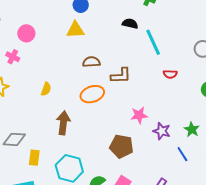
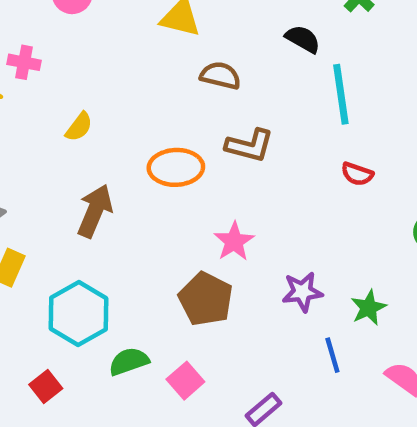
pink cross: (13, 57) -> (24, 62), moved, turned -32
brown semicircle: (91, 62) -> (220, 76), moved
pink star: (139, 115) -> (234, 241), moved, turned 30
purple star: (162, 131) -> (302, 292), turned 30

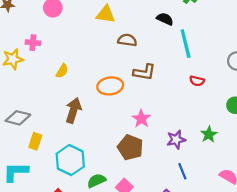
green star: (369, 308) -> (209, 134), moved
blue line: (332, 355) -> (182, 171), moved

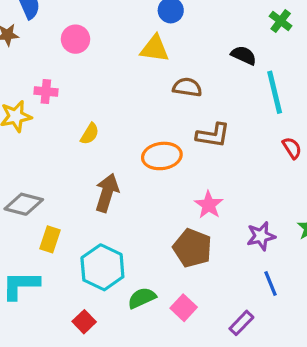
red semicircle: (197, 81) -> (292, 148), turned -136

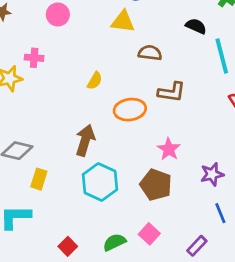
yellow semicircle: (90, 134) -> (95, 81), moved
cyan hexagon: (102, 267) -> (100, 182), moved
green semicircle: (142, 298) -> (114, 242), moved

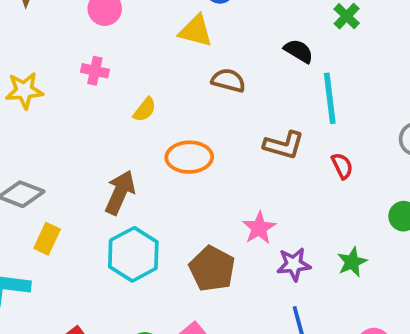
pink cross: (34, 58) -> (95, 71), moved
brown L-shape: (172, 92) -> (284, 145), moved
pink star: (169, 149) -> (259, 228), moved

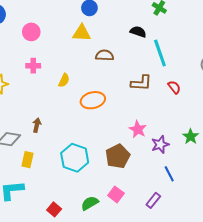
brown arrow: (120, 192) -> (37, 125), moved, size x0.6
brown pentagon: (212, 269) -> (118, 156), turned 30

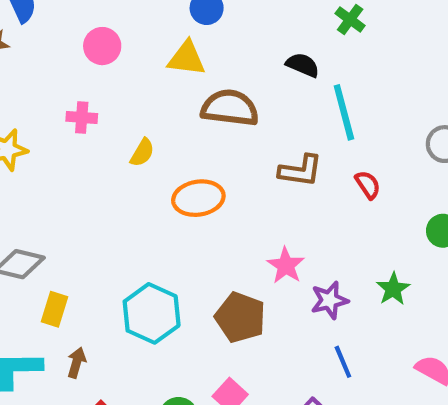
pink circle: (31, 32) -> (102, 46), moved
brown semicircle: (105, 55) -> (230, 108), size x1.5
brown arrow: (37, 125) -> (77, 363), moved
brown pentagon: (118, 156) -> (240, 317), turned -30

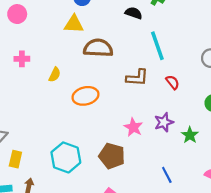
pink circle: (102, 46) -> (17, 14), moved
black semicircle: (303, 65) -> (134, 13), moved
purple star: (329, 300) -> (164, 122), moved

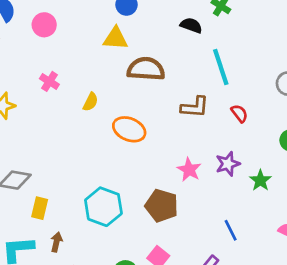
pink cross: (22, 59) -> (49, 81), turned 32
orange ellipse: (85, 96) -> (129, 129), turned 35

